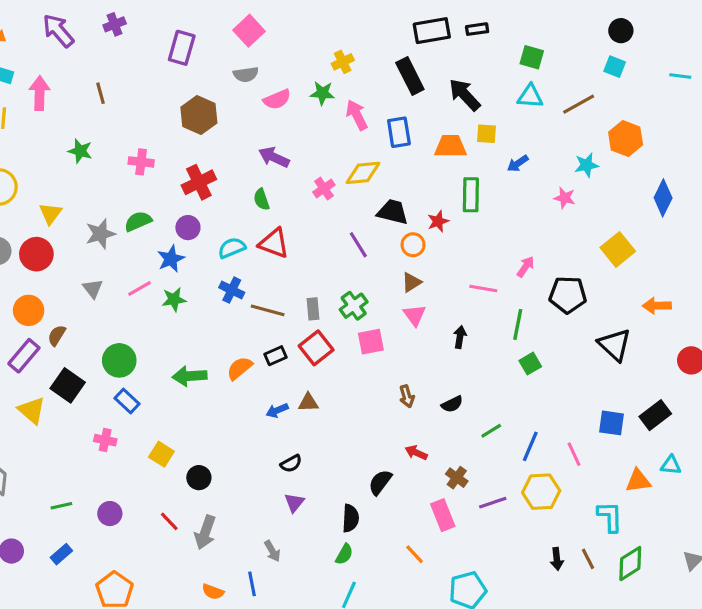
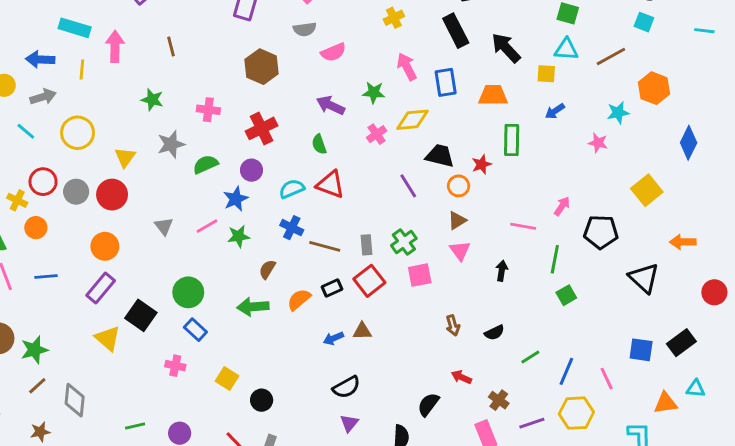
green star: (322, 93) -> (374, 92), moved
yellow square: (486, 134) -> (546, 74), moved
gray star: (100, 234) -> (171, 144), moved
brown semicircle: (57, 335) -> (267, 269), moved
black semicircle: (291, 464) -> (346, 387), size x1.4

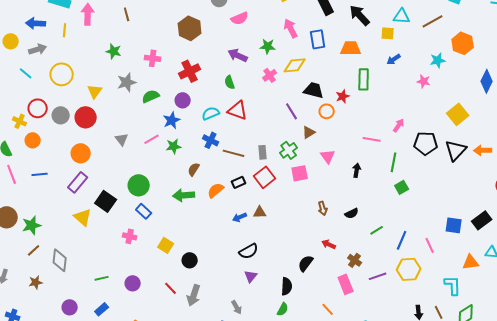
brown triangle: (457, 220) -> (309, 132), moved
black triangle: (644, 278) -> (456, 150), moved, turned 30

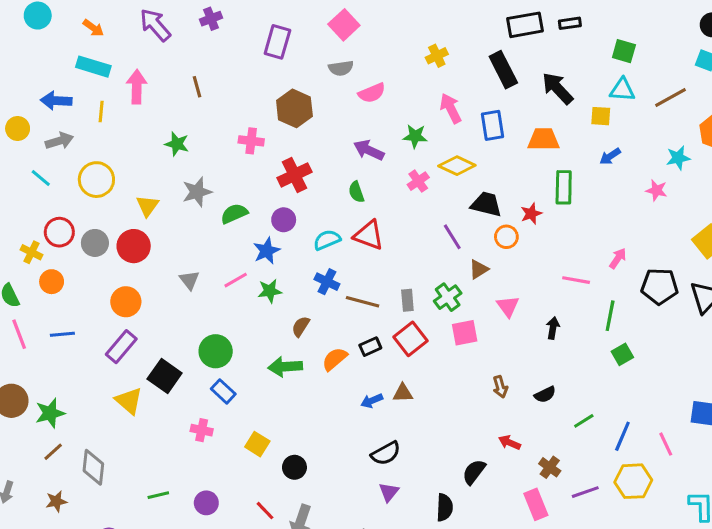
pink cross: (153, 58) -> (251, 141), moved
yellow diamond: (295, 65) -> (457, 166), turned 30

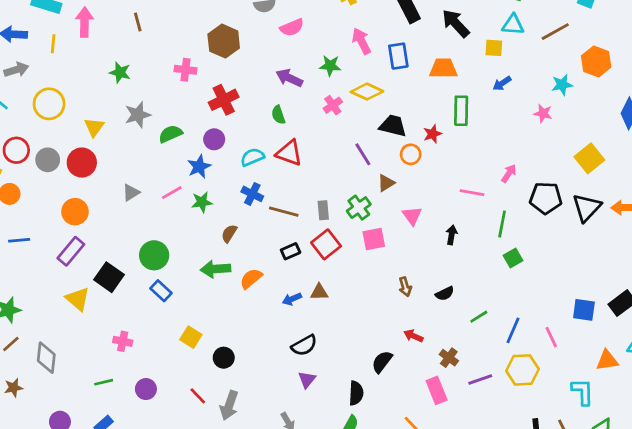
gray triangle: (189, 280) -> (131, 193), turned 36
orange semicircle: (335, 359) -> (251, 279), moved
pink cross: (202, 430) -> (123, 341), moved

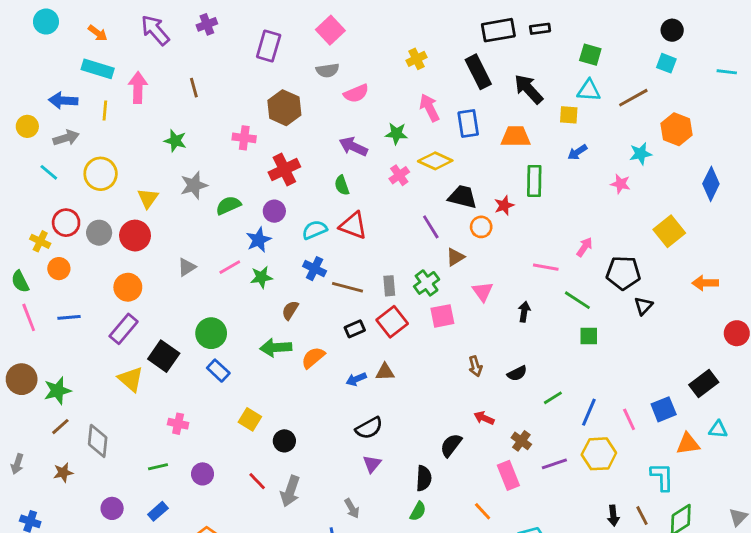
black triangle: (587, 208) -> (643, 306), moved, size x0.6
green line: (502, 224) -> (577, 300), turned -68
green square: (513, 258) -> (589, 336), turned 30
blue square: (584, 310) -> (664, 409), moved, turned -30

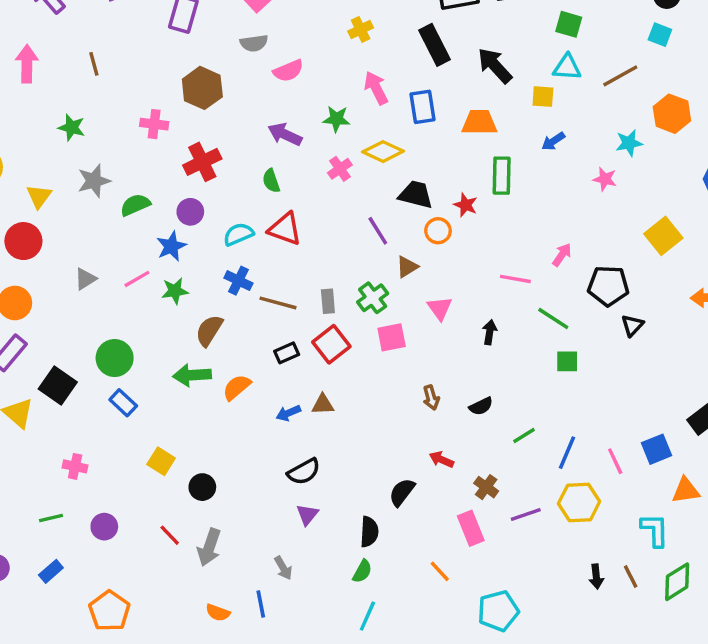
red star: (504, 205) -> (466, 205), turned -30
brown semicircle: (290, 310) -> (209, 330), size x1.4

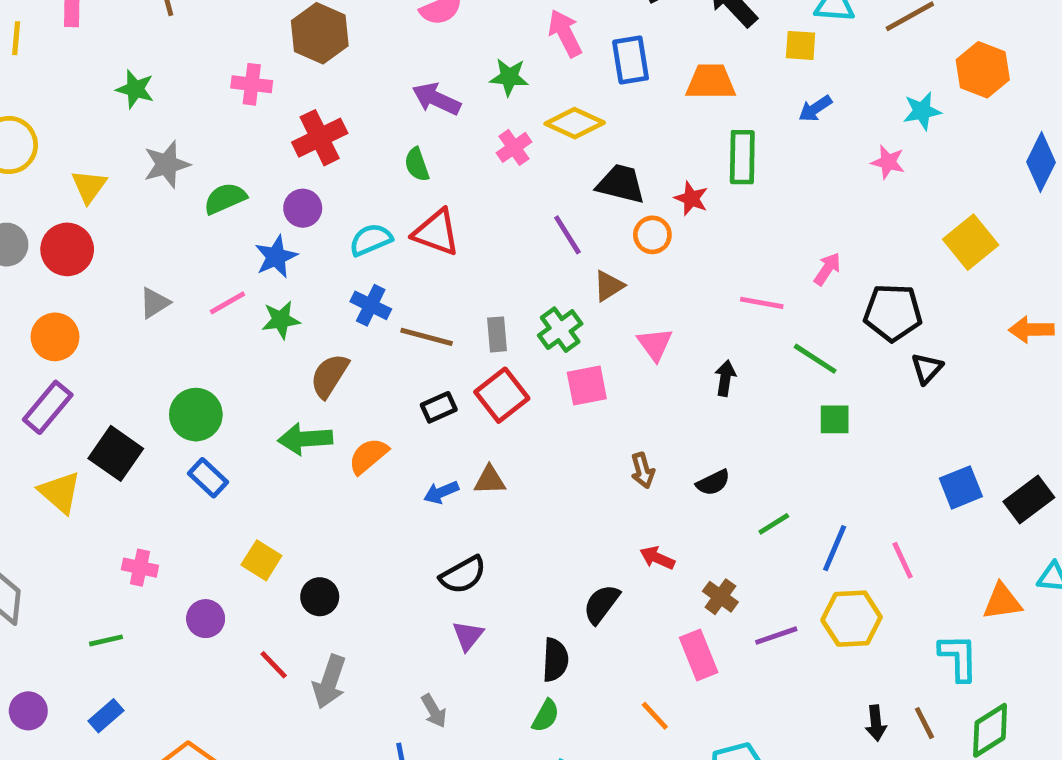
blue square: (656, 449) -> (961, 487), moved
purple circle: (104, 527) -> (206, 619), moved

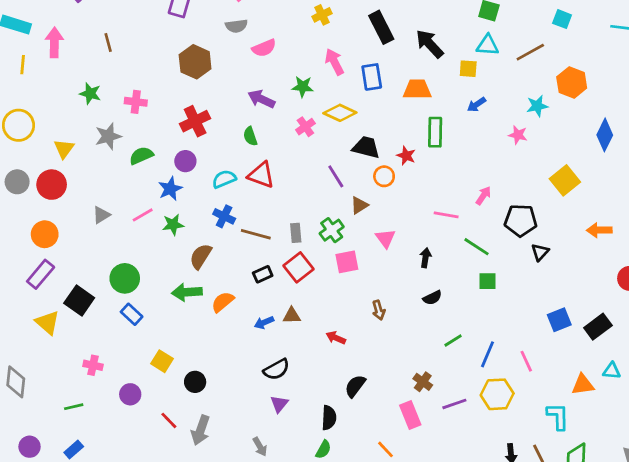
pink cross: (252, 84) -> (136, 102), moved
black semicircle: (713, 483) -> (432, 298), moved
red arrow: (657, 558) -> (336, 338), moved

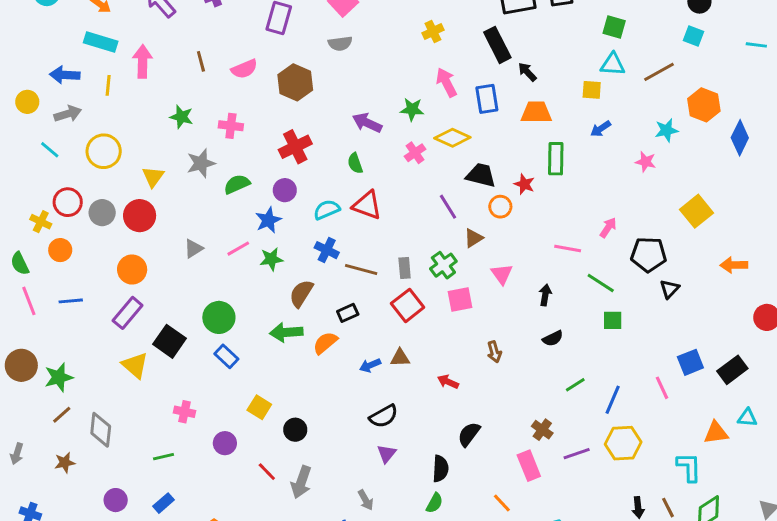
black arrow: (430, 44) -> (527, 72), moved, size x0.6
pink semicircle: (264, 48) -> (244, 69), moved
blue diamond: (605, 135) -> (740, 138), moved
black rectangle: (263, 274) -> (348, 313), moved
pink line: (526, 361) -> (662, 388), moved

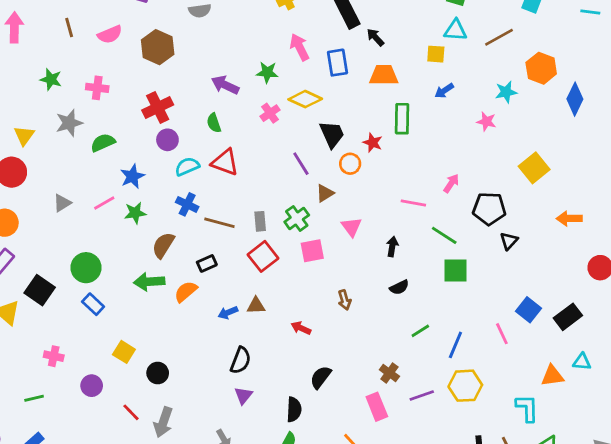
black trapezoid: (481, 175) -> (332, 134), turned 52
purple circle: (285, 190) -> (167, 140), moved
green square: (613, 320) -> (455, 270), size x1.4
blue square: (690, 362) -> (529, 310), turned -30
black semicircle: (384, 416) -> (241, 360), turned -40

